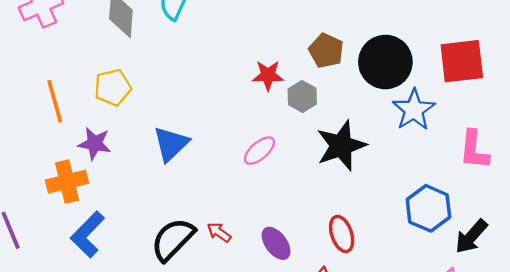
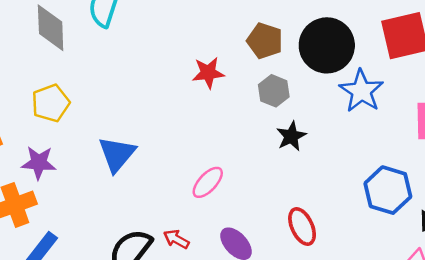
gray hexagon: (302, 96) -> (274, 91), moved
black star: (341, 146) -> (291, 136), size x0.6
pink ellipse: (259, 151) -> (208, 182), moved

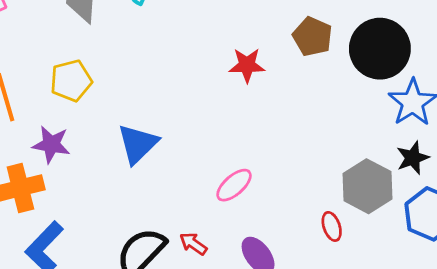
gray hexagon: (274, 91) -> (368, 186), moved, size x1.5
black star: (291, 136) -> (413, 158), moved
red ellipse: (302, 226) -> (332, 226), moved, size x0.7

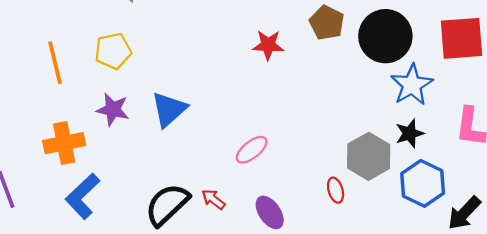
purple star: (51, 144) -> (113, 109), moved

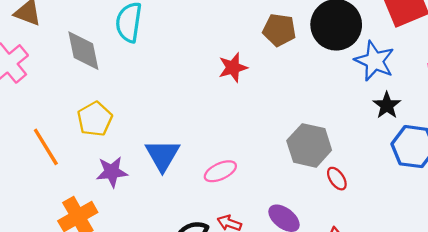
pink ellipse: (252, 150) -> (220, 171), moved, turned 32
gray hexagon: (369, 156) -> (309, 145), moved

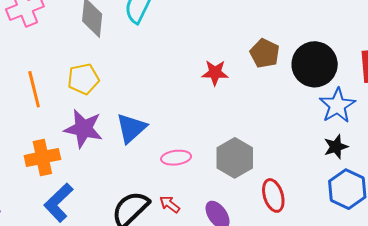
gray hexagon: (309, 145) -> (235, 158), moved
purple star: (112, 172) -> (83, 129), size x1.4
red ellipse: (337, 179) -> (273, 195), size x1.5

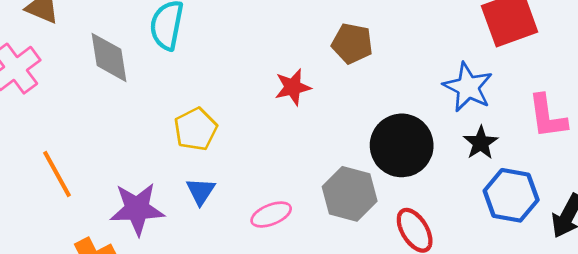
black circle: (315, 64) -> (402, 145), moved
yellow pentagon: (83, 79) -> (196, 129), moved
blue triangle: (131, 128) -> (201, 191), size x0.7

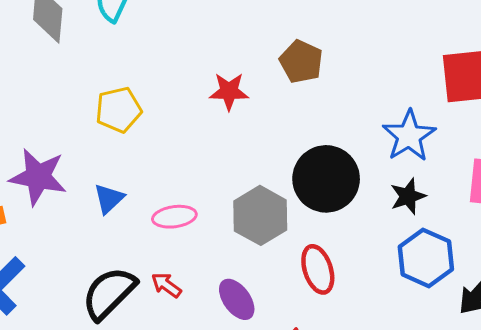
blue triangle: (201, 191) -> (109, 199), moved

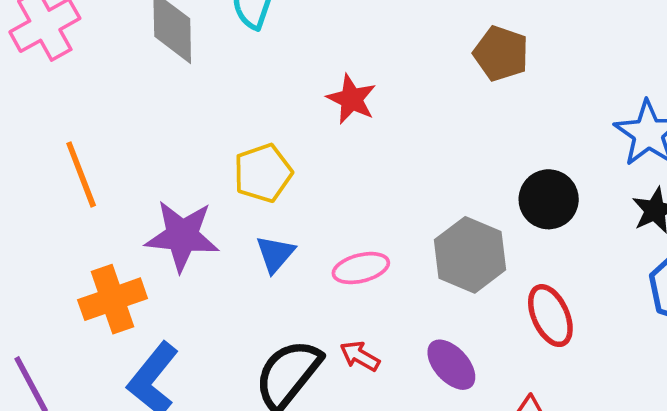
red star: (229, 91) -> (351, 99), moved, turned 30
yellow pentagon: (118, 110) -> (263, 173), moved
black circle: (326, 179) -> (549, 199), size x0.7

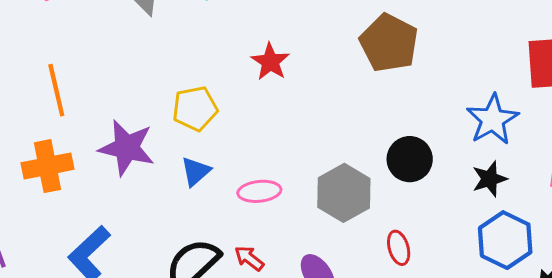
brown pentagon: (501, 53) -> (389, 43), size x1.4
orange cross: (113, 299) -> (47, 166), moved
red ellipse: (550, 316) -> (399, 248), size x0.7

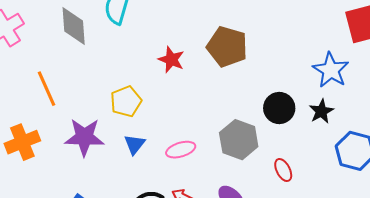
brown pentagon: (389, 43) -> (227, 47), moved
orange line: (56, 90) -> (47, 89), moved
orange cross: (47, 166) -> (22, 142), moved
black star: (490, 179) -> (321, 111), moved

